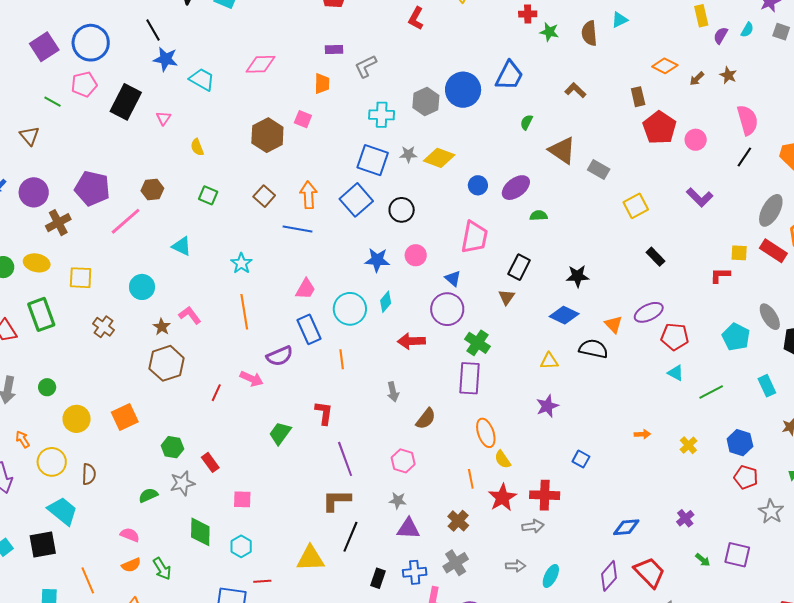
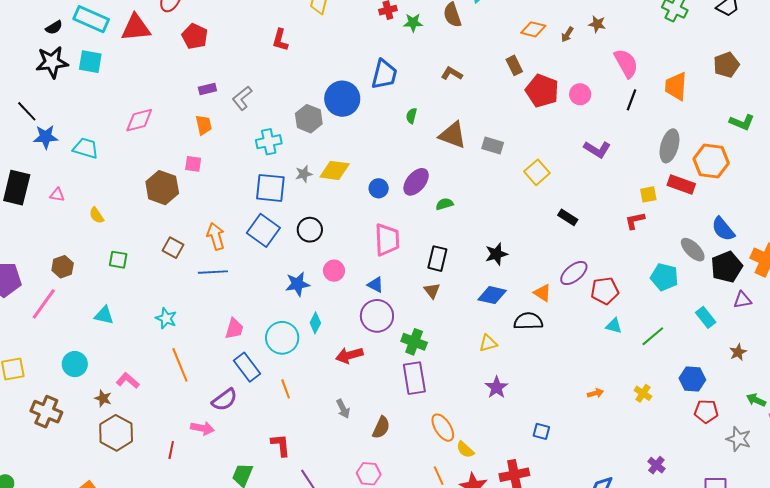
pink triangle: (164, 118) -> (57, 195), turned -42
brown cross: (103, 327) -> (46, 412), size x1.4

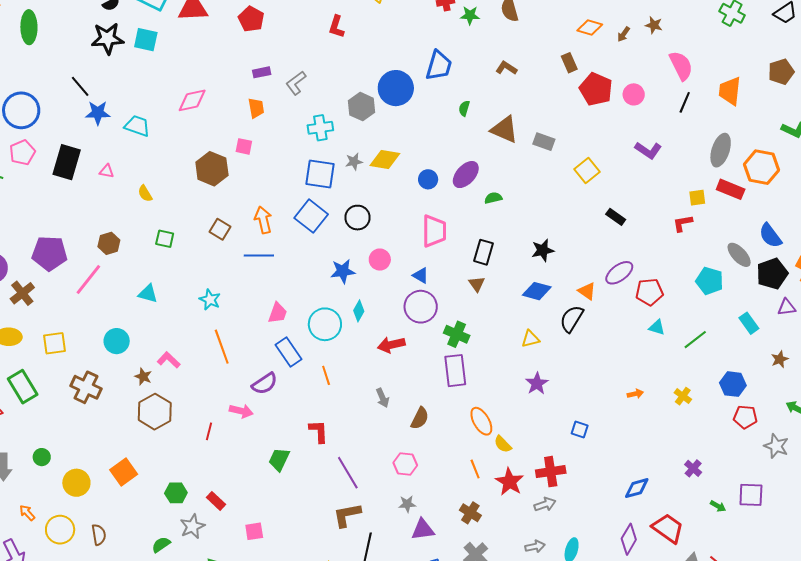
black semicircle: (528, 321) -> (572, 319), turned -60

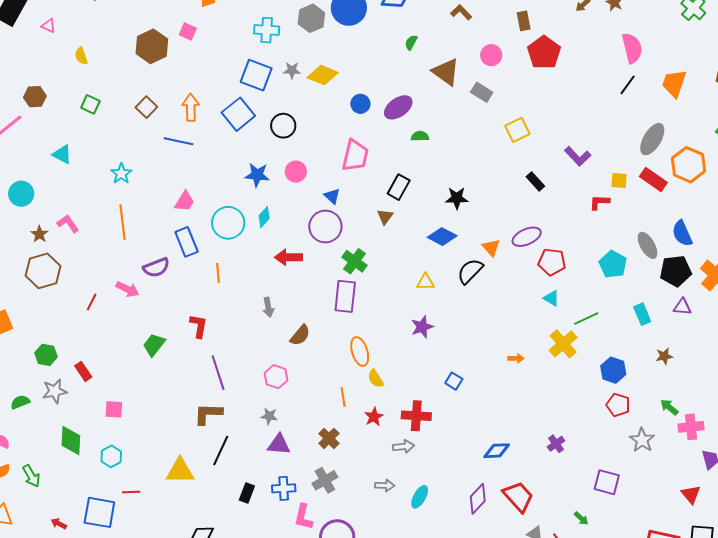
pink circle: (634, 94) -> (491, 55), moved
purple L-shape: (648, 150) -> (578, 156), moved
yellow cross: (683, 396) -> (563, 344), moved, size x1.6
red star: (509, 482) -> (374, 417), size x0.7
green arrow: (718, 506) -> (581, 518), moved

